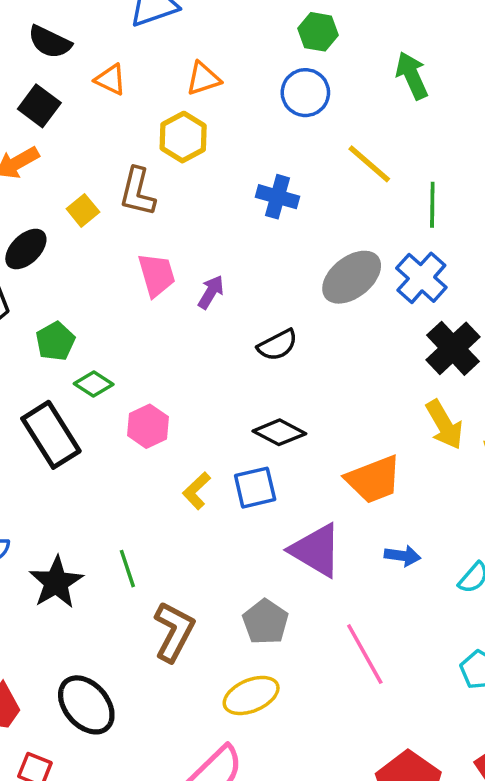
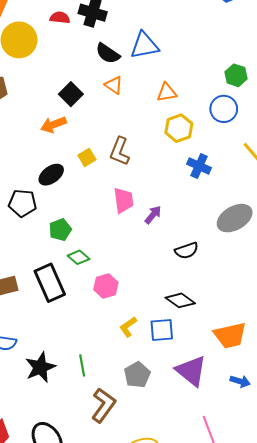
black semicircle: (50, 42) -> (108, 53), moved
yellow hexagon: (183, 137) -> (179, 128), moved
gray pentagon: (266, 622) -> (137, 375), moved

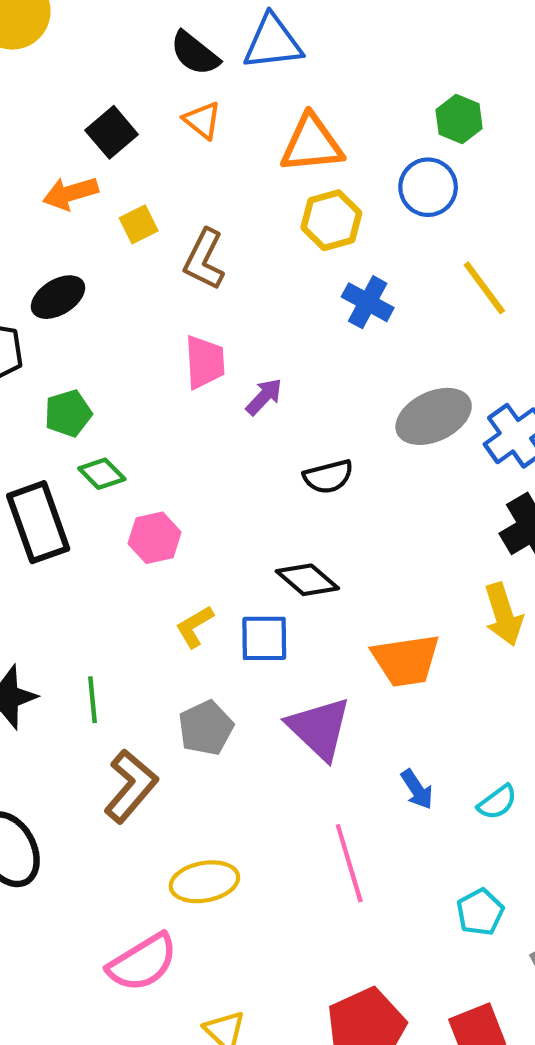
orange triangle: (167, 92) -> (312, 144), size x1.5
yellow square: (87, 157) -> (139, 224), moved
blue arrow: (240, 381) -> (417, 789), moved, turned 36

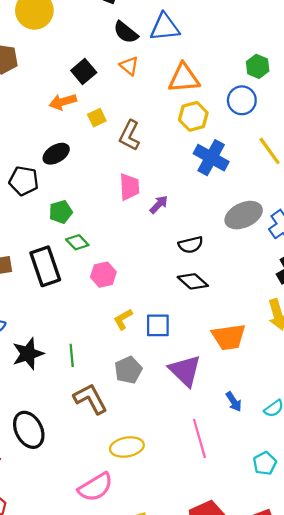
blue cross: (368, 302) -> (211, 158), size x1.4
black diamond: (307, 580) -> (193, 281), moved
brown L-shape: (131, 786) -> (90, 399), turned -69

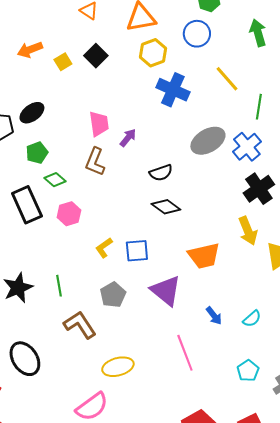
black square: (84, 71) -> (96, 56), moved
brown L-shape: (130, 135) -> (95, 162), moved
black ellipse: (56, 154) -> (32, 113), moved
pink hexagon: (103, 275) -> (69, 214), moved

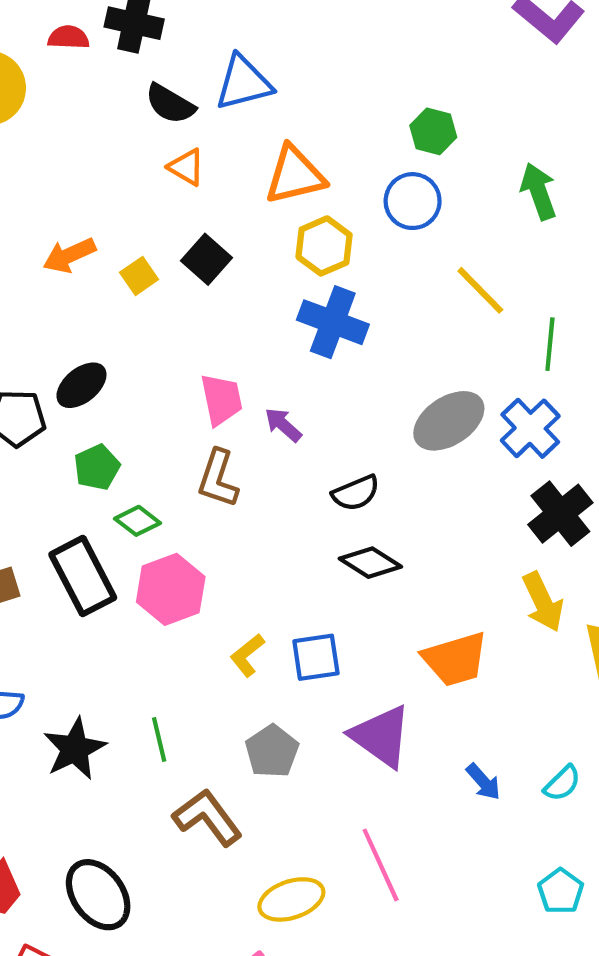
blue cross: (173, 90) -> (333, 322), moved
purple arrow: (128, 138) -> (283, 425), turned -84
pink hexagon: (69, 214) -> (171, 589), size x1.4
pink line: (185, 353) -> (381, 865), moved

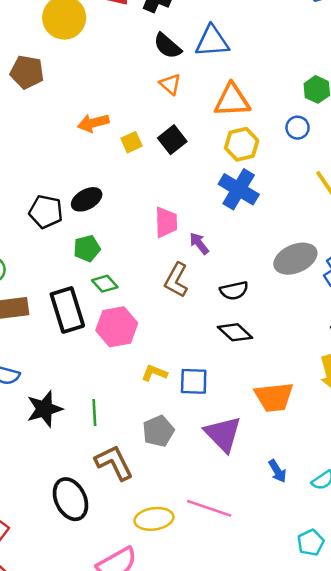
blue circle: (413, 201) -> (298, 128), size x0.7
brown L-shape: (218, 479) -> (176, 280), moved
yellow L-shape: (247, 655) -> (154, 373), turned 50
pink line: (381, 865) -> (209, 508), turned -57
black ellipse: (98, 895) -> (70, 499), moved

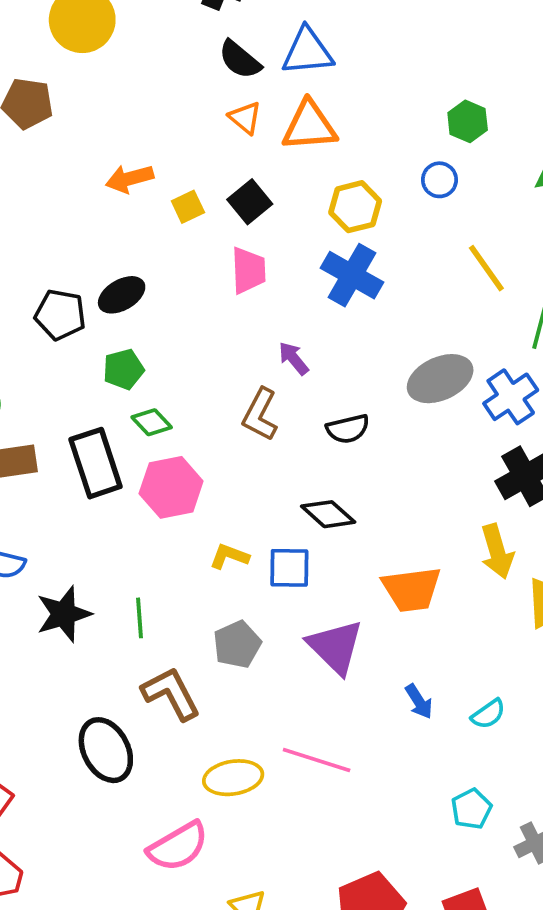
orange triangle: (232, 100) -> (309, 126), moved
pink trapezoid: (166, 222) -> (248, 270), moved
black diamond: (235, 332) -> (328, 514), moved

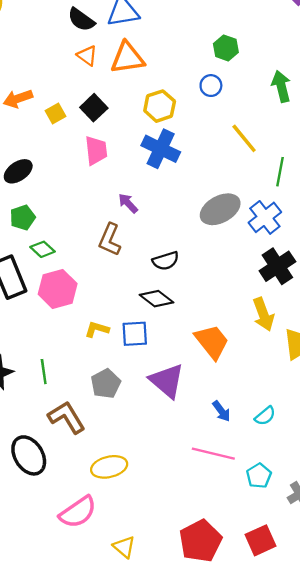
black semicircle: (348, 429) -> (166, 261), moved
orange trapezoid: (412, 589) -> (212, 342), turned -117
pink line: (317, 760) -> (213, 454), moved

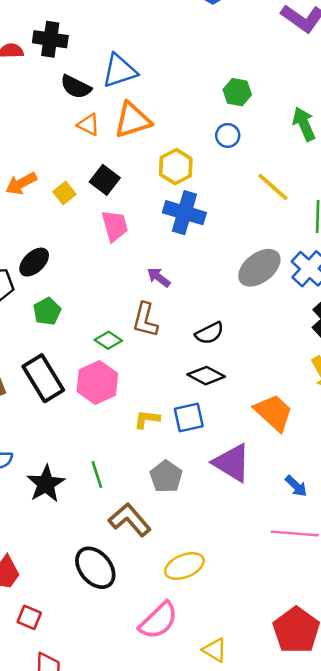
green diamond: (43, 249) -> (108, 340), moved

